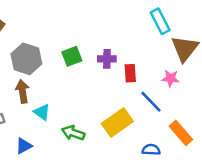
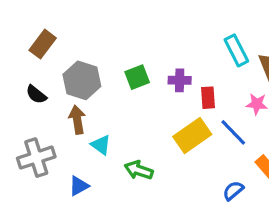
cyan rectangle: (160, 21) -> (236, 50), moved
yellow rectangle: (117, 122) -> (192, 135), moved
blue semicircle: (151, 150) -> (233, 191), turned -42

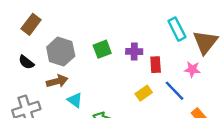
brown arrow: (77, 120) -> (57, 81), turned 84
yellow rectangle: (192, 135) -> (144, 93), size x0.6

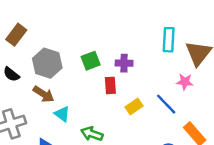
cyan rectangle: (177, 29) -> (169, 40), turned 30
red rectangle: (156, 65) -> (110, 85), moved
brown arrow: (57, 81) -> (44, 94), turned 48

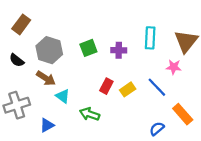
cyan rectangle: (169, 40) -> (150, 38), moved
red rectangle: (110, 85) -> (106, 86), moved, turned 32

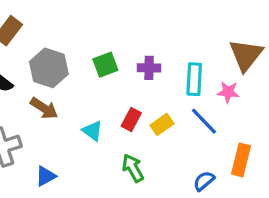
cyan rectangle: (150, 38) -> (194, 79), moved
cyan triangle: (63, 96) -> (92, 131), moved
green arrow: (90, 114) -> (133, 168), moved, turned 42
orange rectangle: (183, 114) -> (241, 160), turned 55

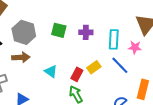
green square: (105, 65) -> (59, 30), turned 35
brown arrow: (44, 108) -> (21, 57), turned -36
red rectangle: (131, 120) -> (77, 74), moved

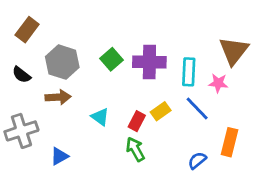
green square: (59, 30) -> (111, 59), turned 35
purple cross: (86, 32) -> (149, 62), size x1.6

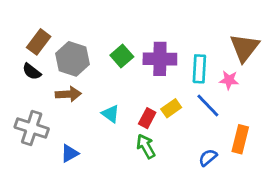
brown rectangle: (27, 30) -> (39, 42), moved
gray cross: (21, 131) -> (32, 128), turned 36

